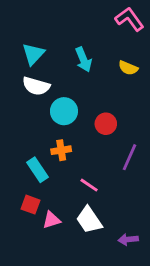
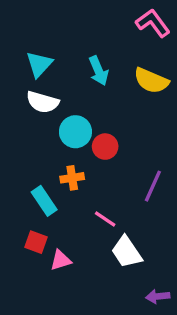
yellow semicircle: (128, 68) -> (151, 81), size x1.5
red circle: (106, 124) -> (105, 147), moved
white trapezoid: (89, 220) -> (127, 252), moved
purple arrow: (128, 239) -> (158, 296), moved

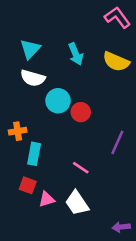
orange cross: (72, 178) -> (18, 131), moved
cyan rectangle: (44, 201) -> (34, 154), turned 45
white trapezoid: (127, 252) -> (77, 203), moved

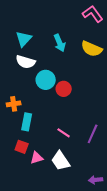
purple line: (117, 142) -> (93, 134), moved

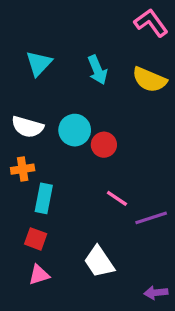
white semicircle: (26, 62) -> (27, 127), moved
pink line: (64, 133) -> (117, 198), moved
purple line: (93, 134) -> (151, 218), turned 48
pink triangle: (37, 158) -> (39, 275), moved

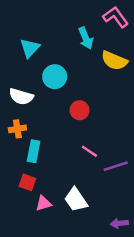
cyan arrow: (97, 70) -> (86, 38), moved
cyan circle: (75, 130) -> (55, 77), moved
pink triangle: (39, 275) -> (43, 203), moved

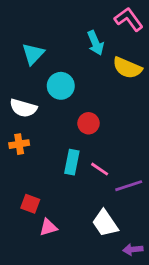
cyan rectangle: (34, 151) -> (72, 162), moved
white trapezoid: (76, 200) -> (105, 223), moved

